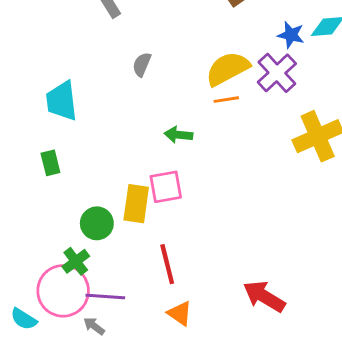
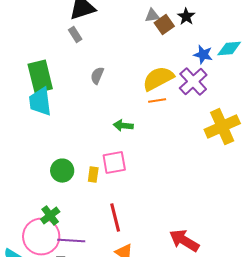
green rectangle: (50, 163) -> (40, 77), moved, size x1.8
yellow rectangle: (136, 204) -> (93, 175), size x0.6
green circle: (97, 223) -> (62, 171), moved

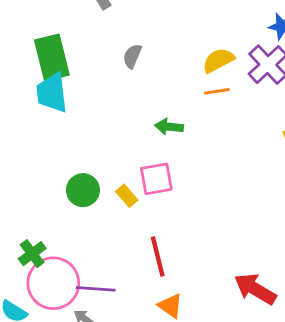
yellow semicircle: (158, 79) -> (218, 60), size x0.7
yellow rectangle: (93, 175) -> (127, 196), turned -49
green cross: (50, 216) -> (32, 254), moved

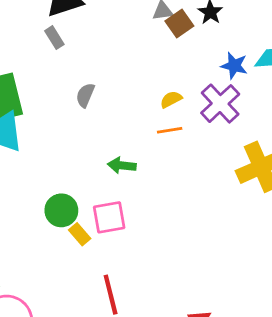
yellow semicircle: (218, 60) -> (171, 99), size x0.7
green circle: (83, 190) -> (61, 210), moved

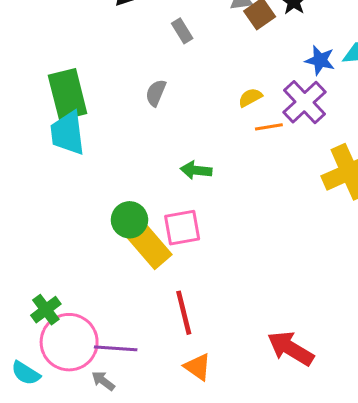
gray rectangle: (54, 38) -> (182, 31), moved
orange line: (170, 130) -> (269, 127), moved
yellow rectangle: (80, 234) -> (150, 246), size x1.8

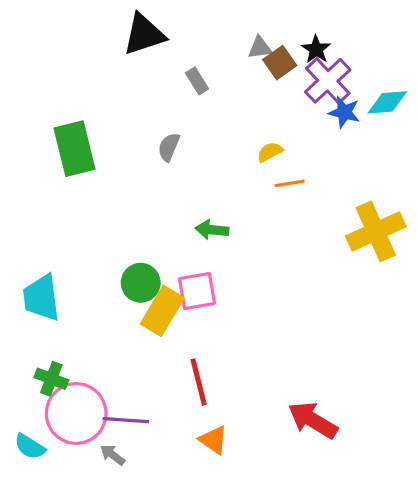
purple cross: (304, 102) -> (328, 81), moved
cyan trapezoid: (68, 133) -> (41, 298), moved
yellow rectangle: (150, 246) -> (162, 311), turned 72
green cross: (46, 310) -> (51, 379), turned -32

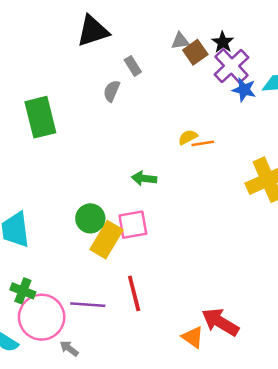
gray semicircle: (169, 147) -> (112, 91), moved
yellow semicircle: (270, 152) -> (188, 137), moved
purple line: (126, 420) -> (88, 305), moved
orange triangle: (214, 440) -> (193, 337), moved

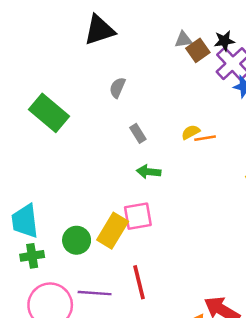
black star: (223, 42) -> (224, 41), turned 30
gray rectangle: (133, 66) -> (138, 133), moved
green rectangle: (40, 117) -> (49, 113), turned -36
green circle: (90, 218) -> (77, 240), moved
green cross: (23, 291) -> (32, 256), moved, turned -30

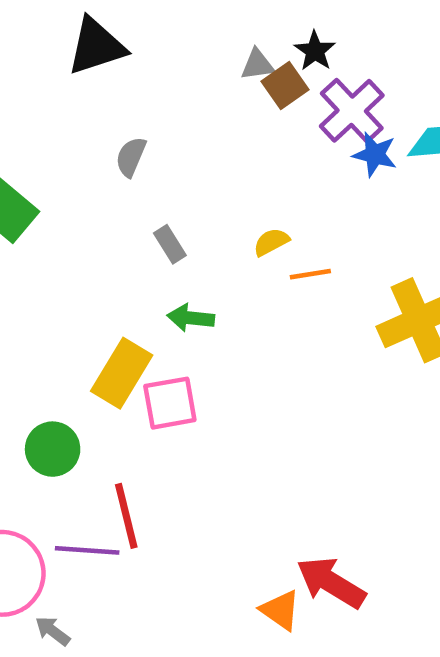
black star: (224, 41) -> (315, 51), moved, turned -30
orange line: (205, 138) -> (310, 274), moved
yellow rectangle: (113, 231) -> (122, 373), moved
red line: (139, 282) -> (126, 516), moved

